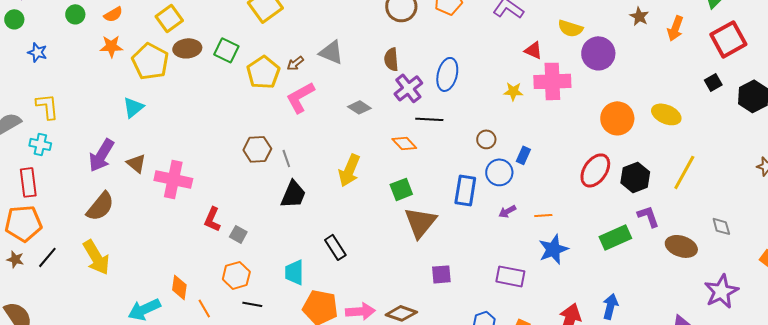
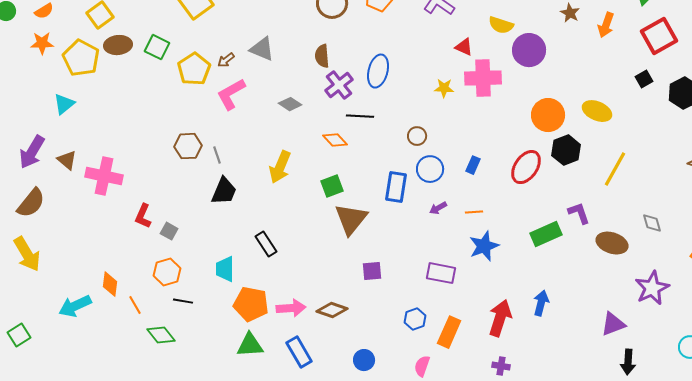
blue rectangle: (523, 155) -> (473, 165), moved
black hexagon: (635, 177) -> (566, 150), moved

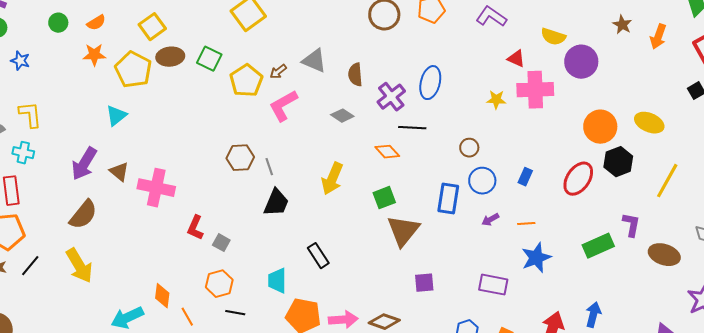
brown semicircle: (322, 56) -> (355, 75), moved
purple L-shape: (579, 213) -> (631, 225), turned 30

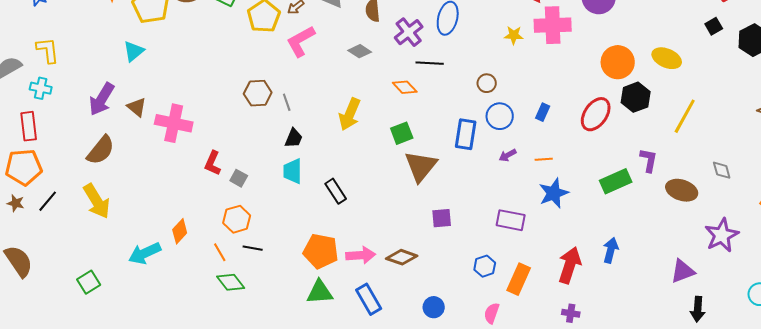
black trapezoid: (276, 203) -> (294, 138), size x0.7
cyan trapezoid: (277, 281) -> (293, 171), moved
orange diamond: (162, 296) -> (180, 231), turned 35
orange line: (187, 317) -> (220, 252), moved

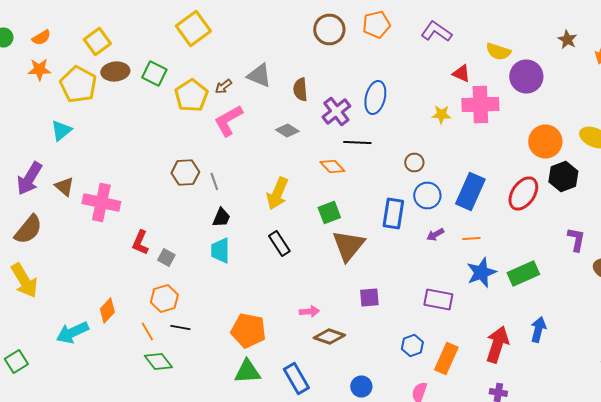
blue rectangle: (543, 112) -> (470, 192), size x2.0
green rectangle: (616, 181) -> (523, 274), moved
black rectangle: (336, 191) -> (279, 244), moved
pink arrow: (361, 255) -> (309, 312), moved, size x0.7

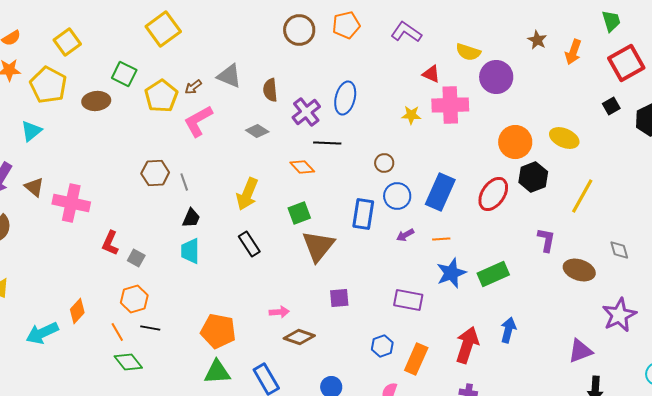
brown ellipse: (115, 72) -> (96, 101), moved

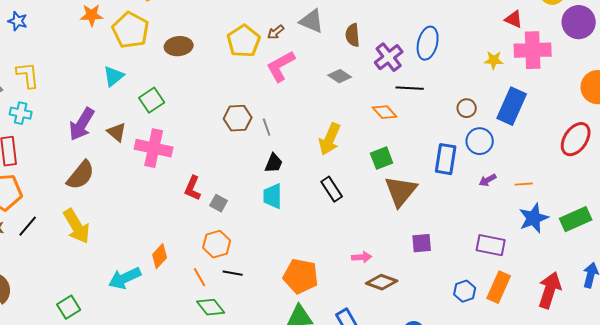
green square: (124, 74) -> (152, 100), moved, turned 30
blue rectangle: (440, 192) -> (512, 106), moved
orange rectangle: (416, 359) -> (499, 287), moved

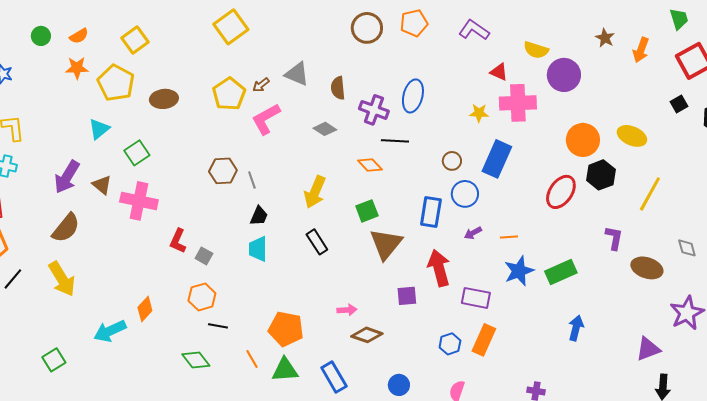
purple cross: (389, 57) -> (374, 110), turned -32
orange line: (200, 277) -> (252, 359), moved
red arrow: (550, 290) -> (439, 268), moved, turned -33

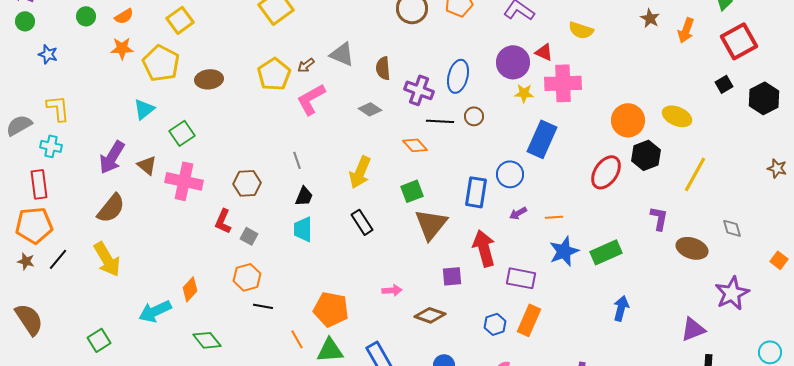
purple circle: (564, 75) -> (513, 62), moved
brown circle: (452, 161) -> (474, 116), moved
brown hexagon: (223, 171) -> (247, 183), moved
brown diamond: (367, 335) -> (430, 315), moved
green diamond: (196, 360) -> (207, 340), moved

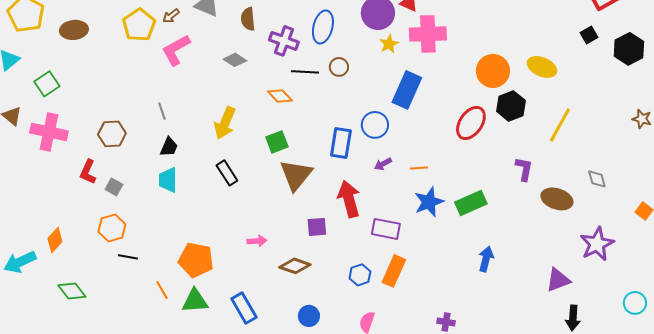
yellow star: (524, 93) -> (389, 44), turned -30

